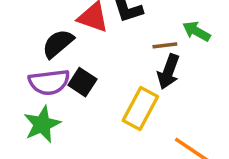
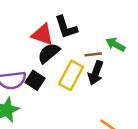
black semicircle: (58, 44) -> (49, 53), moved
yellow rectangle: (140, 108) -> (71, 75), moved

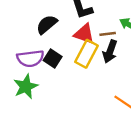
red triangle: (43, 35) -> (84, 34), moved
black semicircle: (49, 53) -> (47, 25), moved

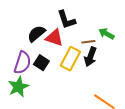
red triangle: (84, 34) -> (54, 38), moved
purple semicircle: (30, 58) -> (22, 63), turned -65

